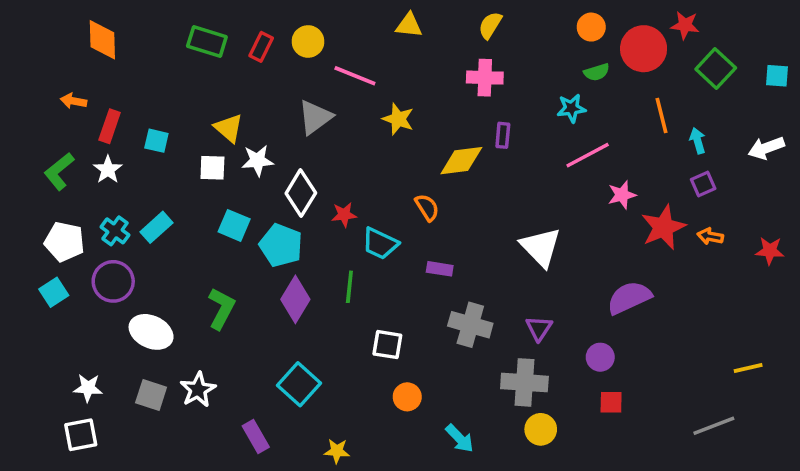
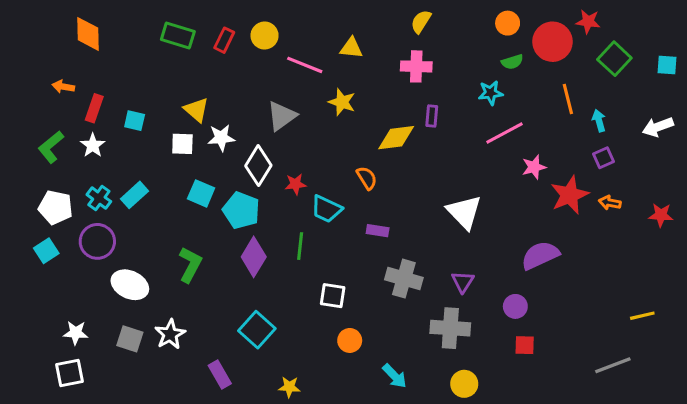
yellow triangle: (409, 25) -> (351, 48), moved
gray triangle: (315, 117) -> (282, 116), moved
yellow circle: (541, 429) -> (464, 384), moved

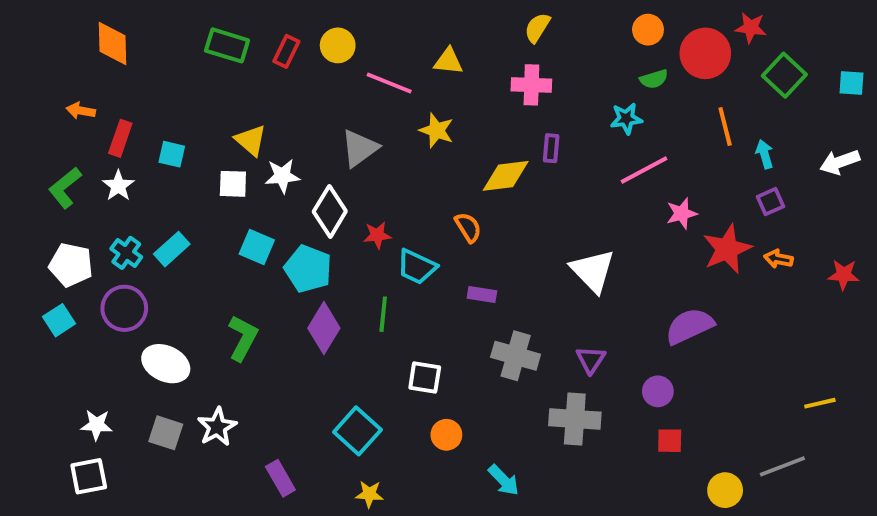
cyan square: (257, 330) -> (357, 431), moved
yellow circle: (464, 384) -> (725, 490), moved

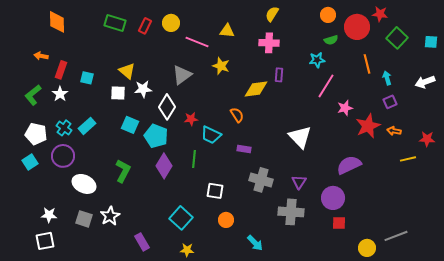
pink line: (644, 170) -> (326, 86), turned -30
purple circle: (658, 391) -> (333, 198), size x1.5
yellow line: (820, 403) -> (408, 159), moved

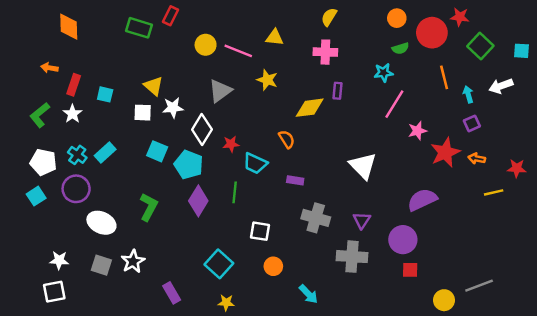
yellow circle: (171, 23) -> (206, 45), moved
red rectangle: (145, 26) -> (170, 16), moved
white arrow: (425, 82) -> (501, 86), moved

